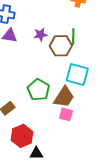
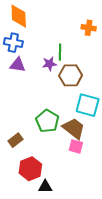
green line: (73, 37) -> (60, 52), moved
brown trapezoid: (64, 97) -> (74, 128), turned -85

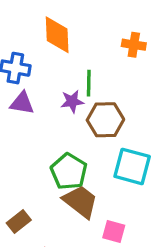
orange diamond: (19, 16) -> (57, 35), moved
green pentagon: (47, 121) -> (69, 171), moved
brown trapezoid: (74, 128) -> (80, 201), moved

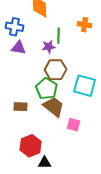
orange cross: (134, 45) -> (85, 25), moved
brown hexagon: (105, 120) -> (56, 70), moved
brown rectangle: (19, 222) -> (21, 107), moved, turned 40

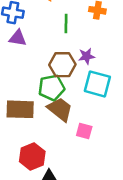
purple star: (49, 47) -> (87, 56), moved
green pentagon: (47, 89) -> (52, 88), turned 30
brown rectangle: (21, 107) -> (20, 109), size x1.6

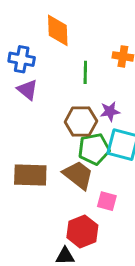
purple triangle: (18, 38) -> (27, 90), turned 30
green pentagon: (52, 88) -> (94, 149), moved
red hexagon: (32, 156) -> (82, 231), moved

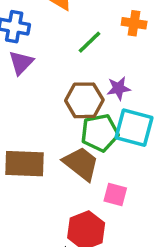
green line: (85, 72) -> (89, 42), turned 45
purple triangle: (27, 90) -> (21, 63), turned 35

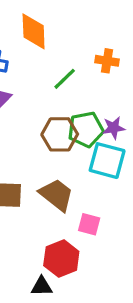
purple star: (119, 88) -> (114, 128), moved
green pentagon: (100, 133) -> (86, 129), moved

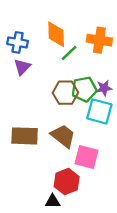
orange diamond: (34, 31) -> (56, 34), moved
orange cross: (107, 61) -> (99, 40), size x1.5
pink square: (89, 224) -> (86, 157), size x1.5

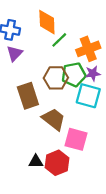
orange cross: (99, 40) -> (88, 49), moved, turned -30
brown rectangle: (25, 136) -> (28, 96), moved, turned 70
black triangle: (53, 201) -> (36, 162), moved

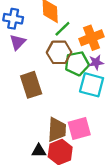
brown hexagon: (56, 78) -> (59, 52), moved
brown trapezoid: (54, 119) -> (57, 130), moved, turned 55
pink square: (76, 139) -> (79, 128), turned -30

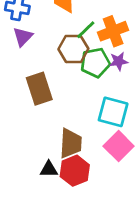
green line: (62, 29) -> (86, 30), moved
cyan square: (92, 85) -> (113, 112), moved
pink square: (79, 128) -> (119, 146), moved, turned -30

